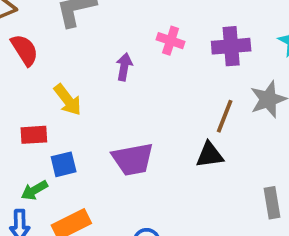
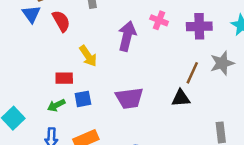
purple arrow: (124, 67) -> (127, 36), size x1.6
green arrow: (34, 190) -> (56, 105), moved

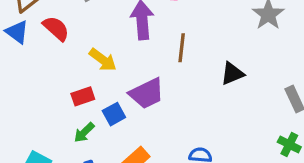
brown line: (192, 73) -> (182, 48), moved
purple trapezoid: (129, 98) -> (147, 93), moved

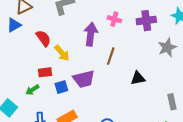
red semicircle: (56, 28) -> (43, 38), moved
blue triangle: (17, 32) -> (14, 25), turned 42
green arrow: (84, 132) -> (32, 90), moved

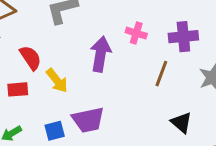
brown line: (111, 56) -> (161, 74), moved
red rectangle: (45, 72) -> (18, 89), moved
black triangle: (138, 78) -> (181, 122), moved, turned 49

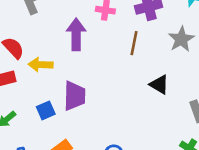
yellow arrow: (57, 80) -> (41, 65), turned 140
purple trapezoid: (88, 120) -> (74, 96), turned -68

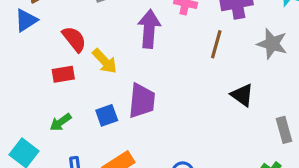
gray star: (181, 39) -> (272, 44), turned -30
yellow arrow: (41, 65) -> (105, 61), turned -140

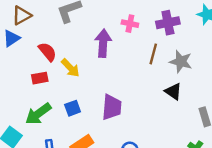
gray star: (272, 44) -> (181, 62), moved
purple trapezoid: (142, 101) -> (112, 107), moved
green arrow: (61, 122) -> (38, 114), size x1.6

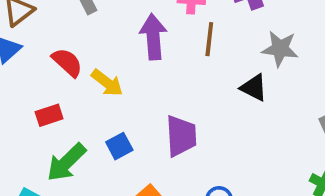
brown line: (153, 54) -> (209, 39), moved
red rectangle: (40, 78) -> (49, 115), moved
black triangle: (173, 91) -> (254, 88), moved

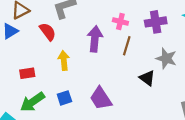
red semicircle: (67, 62) -> (48, 32), moved
yellow arrow: (107, 83) -> (64, 60), turned -144
purple trapezoid: (181, 136) -> (101, 98), turned 140

